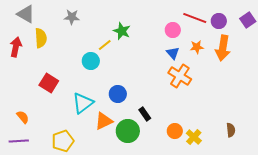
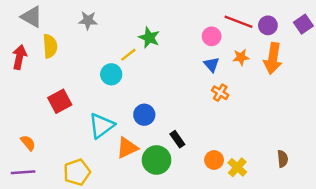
orange cross: (180, 76) -> (220, 93), size x0.6
red square: (49, 83) -> (60, 101), turned 30

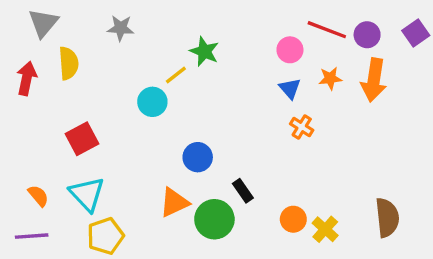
gray triangle: (32, 17) -> (43, 23), turned 40
cyan triangle: (101, 126) -> (87, 194), moved, turned -36
brown semicircle: (283, 159) -> (387, 218), size x1.6

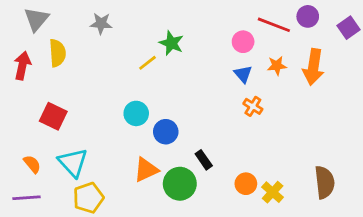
purple circle: (367, 35) -> (308, 16), moved
cyan circle: (152, 102) -> (136, 113), moved
red square: (82, 139) -> (53, 116), moved, turned -36

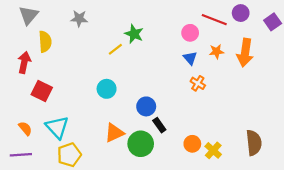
red arrow: (22, 66) -> (24, 62), moved
blue circle: (166, 132) -> (146, 106), moved

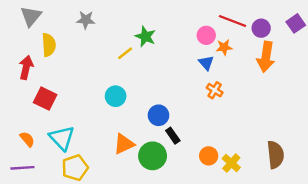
purple circle: (241, 13) -> (261, 28), moved
orange star: (216, 51) -> (224, 47), moved

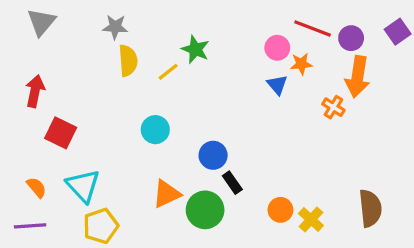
yellow semicircle: (49, 45) -> (128, 61), moved
orange cross: (215, 90) -> (333, 107), moved

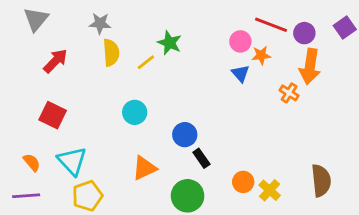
red arrow: (35, 91) -> (55, 61), moved, turned 32
green circle: (205, 210) -> (188, 196), moved

